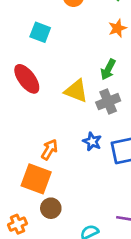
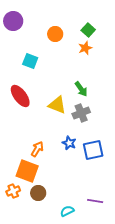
orange star: (117, 28) -> (85, 48), moved
green arrow: (108, 70) -> (81, 89), turned -63
orange cross: (17, 224) -> (13, 191), moved

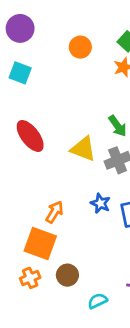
cyan square: (30, 61) -> (20, 73), moved
orange cross: (13, 191) -> (30, 278), moved
brown circle: (38, 193) -> (67, 275), moved

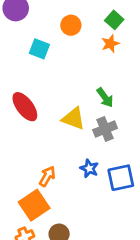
cyan square: (20, 73) -> (39, 49), moved
orange square: (40, 244) -> (34, 205), turned 36

